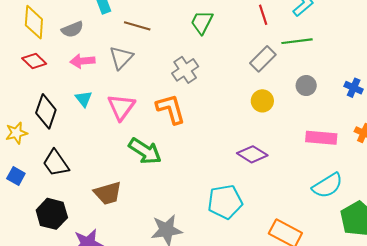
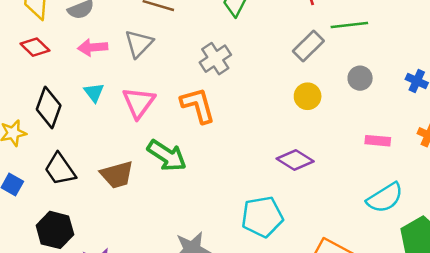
pink rectangle: (321, 138) -> (378, 141), size x0.7
brown trapezoid: (108, 193) -> (117, 175), moved

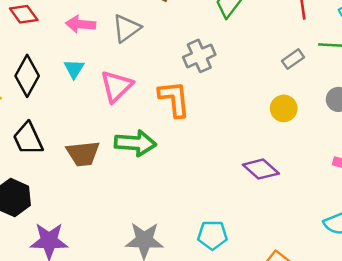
gray rectangle: (308, 46) -> (293, 59), size x0.7
green arrow: (167, 156) -> (135, 143), turned -39
cyan pentagon: (262, 217) -> (212, 235), moved, size x0.7

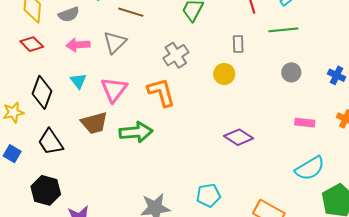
gray rectangle: (293, 59) -> (238, 44), moved, turned -48
yellow circle: (284, 108) -> (224, 74), moved
brown trapezoid: (83, 154) -> (94, 123), moved

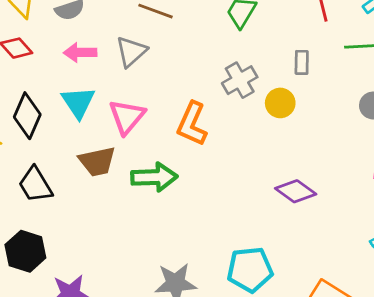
gray cross: (176, 55) -> (240, 80), moved
cyan triangle: (78, 81) -> (78, 102), size x1.5
orange L-shape: (161, 92) -> (192, 124), turned -144
cyan pentagon: (208, 195) -> (250, 270), size x1.4

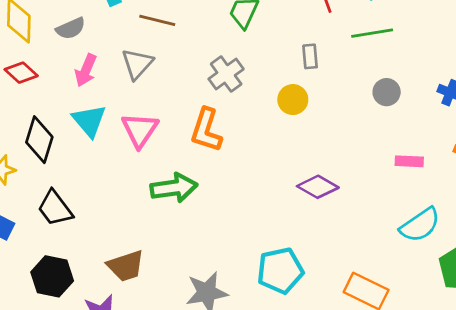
pink arrow: (80, 52) -> (86, 70), turned -60
gray cross: (240, 80) -> (226, 74), moved
brown trapezoid: (97, 161) -> (126, 266), moved

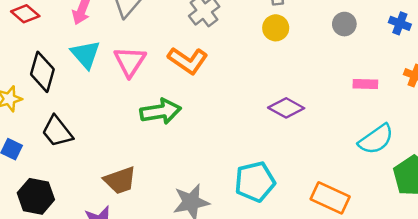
yellow circle: (293, 100) -> (276, 28), moved
orange L-shape: (206, 130) -> (188, 60), turned -72
black hexagon: (52, 276) -> (36, 196), moved

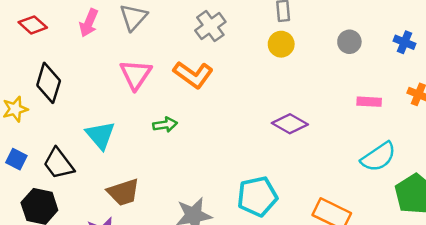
cyan triangle: (86, 54) -> (100, 135), moved
green arrow: (161, 111) -> (165, 125), size x0.6
black trapezoid: (57, 131) -> (59, 164), moved

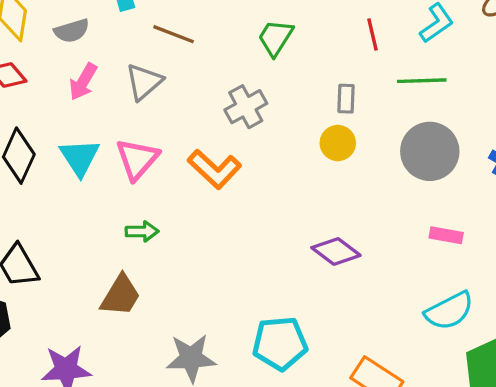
gray circle: (349, 42) -> (430, 151), size x1.8
green arrow: (165, 125) -> (142, 231), moved
cyan triangle: (100, 135) -> (80, 157), moved
brown trapezoid: (123, 192) -> (121, 295), moved, turned -48

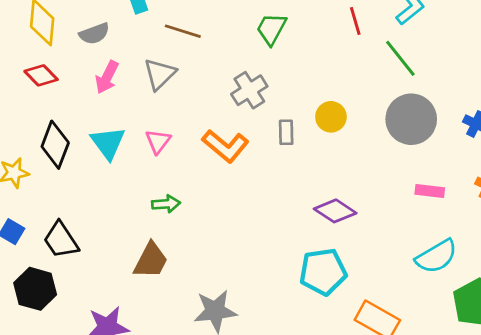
green line: (422, 81) -> (400, 58), turned 57
gray rectangle: (346, 99) -> (286, 132), moved
pink triangle: (137, 159) -> (158, 141), size x0.7
cyan pentagon: (280, 343) -> (323, 272), moved

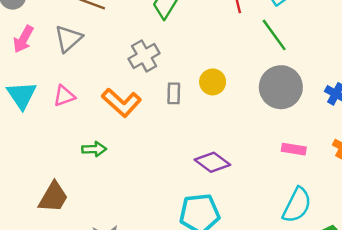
pink triangle: (158, 141) -> (64, 96), turned 30
green arrow: (166, 204) -> (94, 149), moved
cyan semicircle: (436, 256) -> (297, 205), turned -36

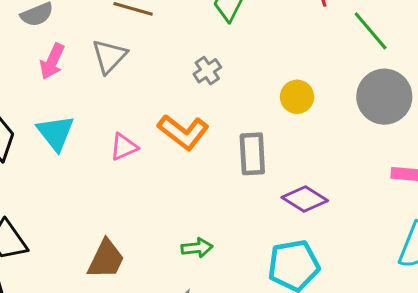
gray cross: (144, 56) -> (207, 71), size x0.7
gray rectangle: (174, 93) -> (252, 154), moved, size x1.5
pink triangle: (64, 96) -> (124, 147), moved
green arrow: (94, 149) -> (197, 248), moved

